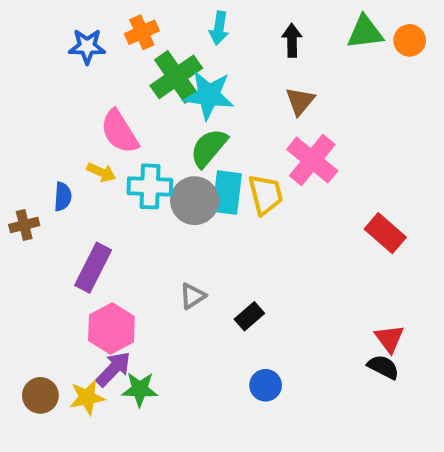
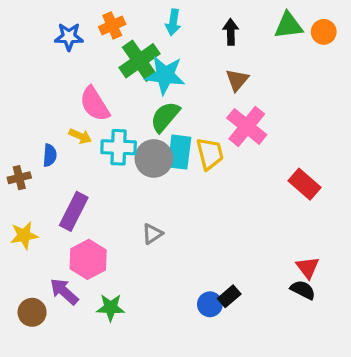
black rectangle: (249, 316) -> (229, 296), moved
purple arrow: (113, 369) -> (64, 291), moved, turned -92
yellow star: (87, 397) -> (24, 235), moved

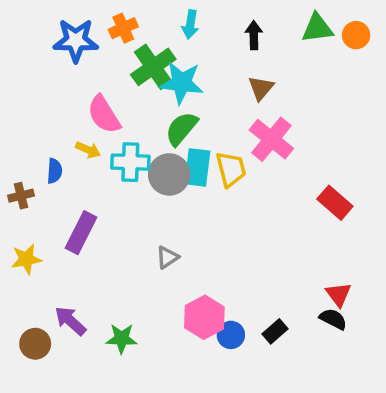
blue star: (69, 37) -> (76, 40), size x1.4
pink hexagon: (88, 259) -> (204, 317), moved
black rectangle: (229, 296) -> (275, 331), moved

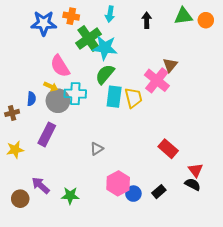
orange cross: (123, 28) -> (71, 16), turned 35
brown triangle: (261, 88) -> (170, 65), moved
gray circle: (169, 174) -> (58, 101), moved
red rectangle: (335, 203) -> (168, 149), moved

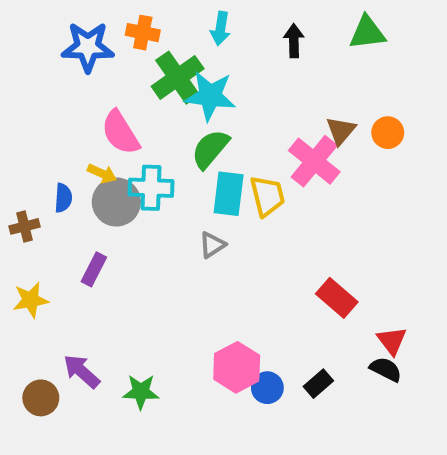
orange circle: (206, 20) -> (388, 133), moved
purple rectangle: (47, 134) -> (94, 269), size x0.7
gray triangle: (97, 149) -> (212, 245), moved

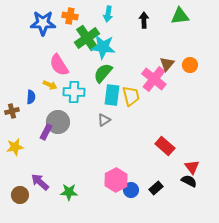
gray circle: (116, 202) -> (58, 122), moved

